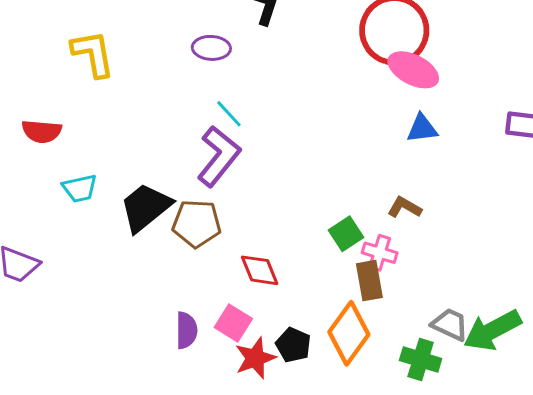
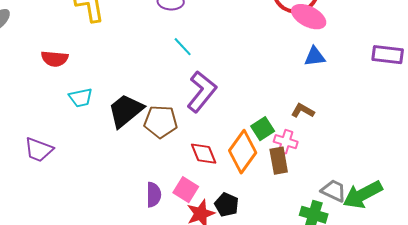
purple L-shape: (219, 156) -> (202, 92), moved
orange diamond: (349, 333) -> (243, 152), moved

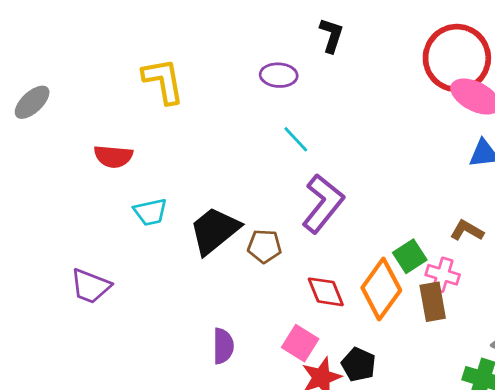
brown pentagon: (161, 122) -> (264, 246), size x0.7
purple semicircle: (154, 195) -> (223, 346), moved

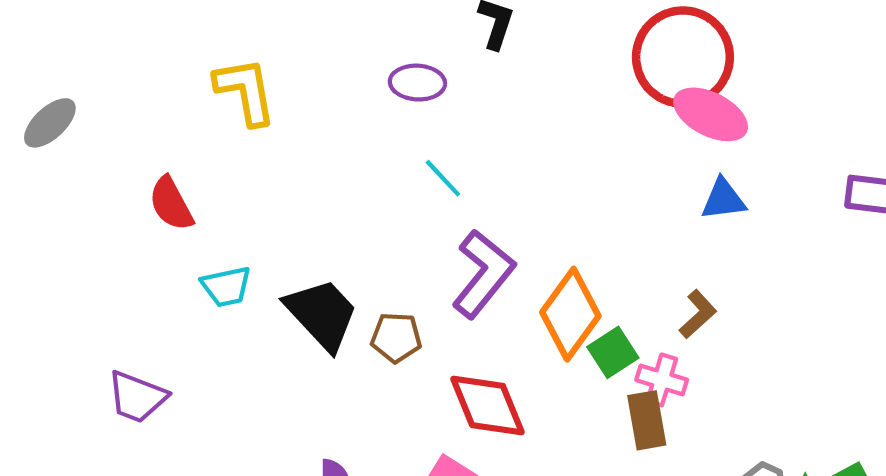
red semicircle: (113, 156) -> (171, 204), turned 57
black trapezoid: (215, 231) -> (322, 314), turned 86
brown L-shape: (467, 231) -> (698, 314), turned 108
orange diamond: (381, 289) -> (570, 314), moved
red diamond: (326, 292) -> (488, 405), size x1.4

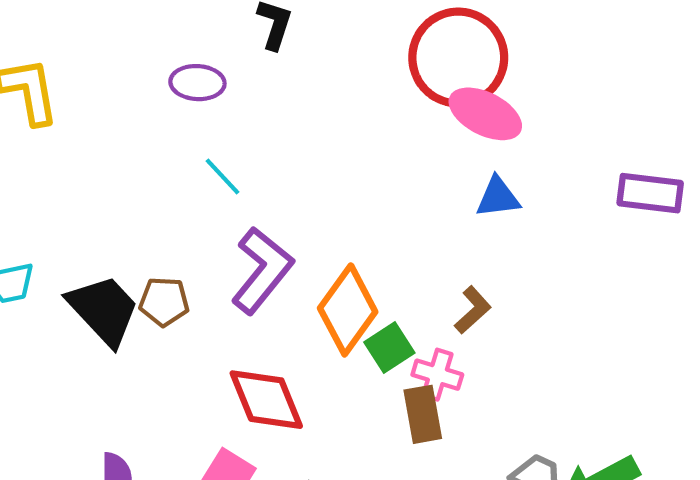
brown pentagon: (396, 337) -> (164, 302), moved

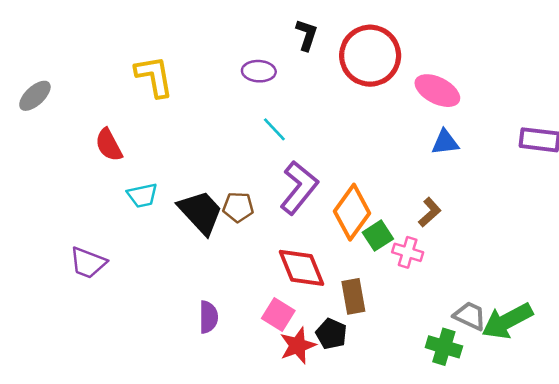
red circle: (458, 58) -> (370, 56), moved
brown rectangle: (423, 414) -> (353, 296), moved

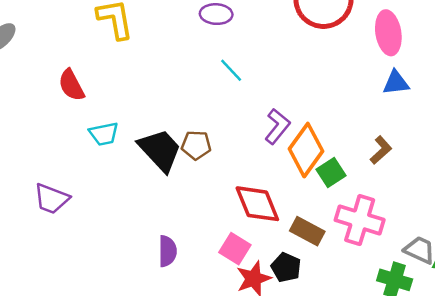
pink ellipse: (437, 91) -> (388, 33), turned 54
purple L-shape: (299, 188) -> (277, 126), moved, size x0.7
pink cross: (408, 252) -> (360, 220), moved, size x1.6
brown rectangle: (353, 296) -> (307, 231), turned -52

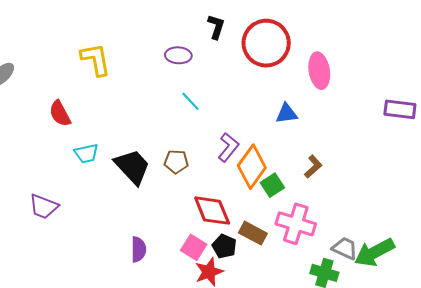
blue triangle: (396, 83) -> (287, 114), moved
brown pentagon: (196, 145) -> (176, 162), moved
black pentagon: (286, 267) -> (224, 246), moved

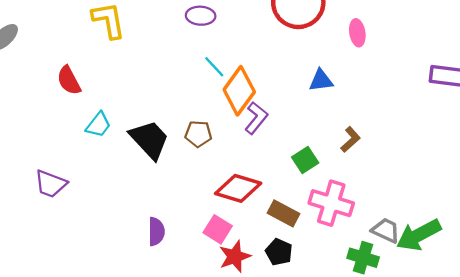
pink ellipse: (319, 71) -> (357, 33), size x0.7
cyan trapezoid: (86, 153) -> (98, 125), turned -40
orange diamond: (252, 167) -> (239, 91), moved
red diamond: (212, 211) -> (238, 188), turned -51
black pentagon: (224, 246) -> (279, 252), moved

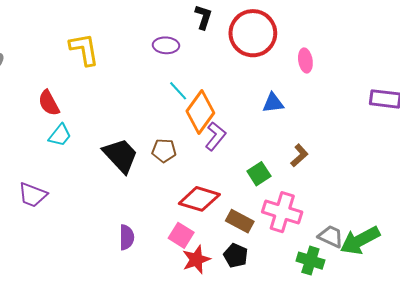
cyan trapezoid: (98, 125) -> (60, 135), moved

